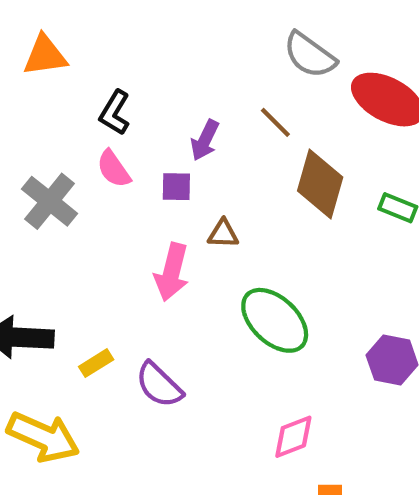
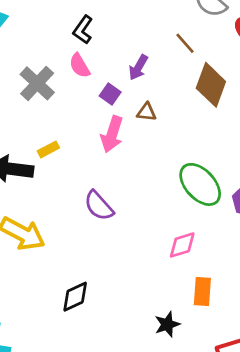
purple arrow: (205, 140) -> (138, 67), moved
purple square: (176, 187) -> (110, 94), moved, turned 30
green ellipse: (275, 320) -> (200, 184), moved
yellow rectangle: (96, 363) -> (48, 149), moved

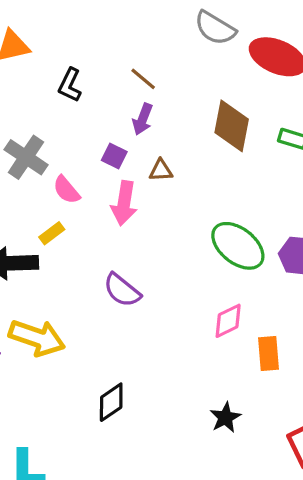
brown line: (185, 43) -> (143, 79), moved
pink semicircle: (80, 66) -> (66, 190), moved
orange rectangle: (202, 291) -> (268, 354), moved

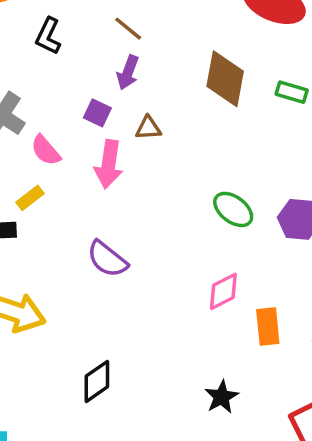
green ellipse: (238, 246) -> (233, 209), size x0.7

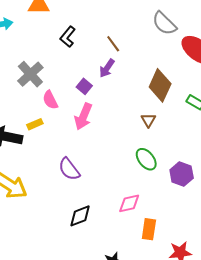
brown triangle: (148, 128) -> (148, 120), moved, turned 49
black diamond: (97, 381) -> (80, 216), moved

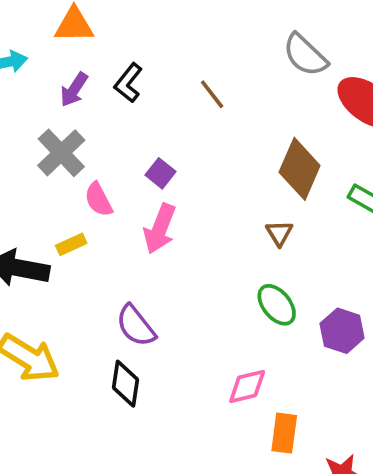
purple arrow: (107, 68) -> (74, 90), moved
black diamond: (80, 216) -> (125, 384), moved, turned -60

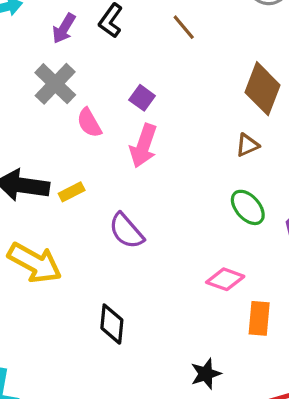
brown triangle: (279, 233) -> (247, 145), turned 40
yellow rectangle: (71, 244) -> (72, 192), moved
black diamond: (125, 384) -> (112, 324), moved
pink diamond: (247, 386) -> (225, 279), turned 36

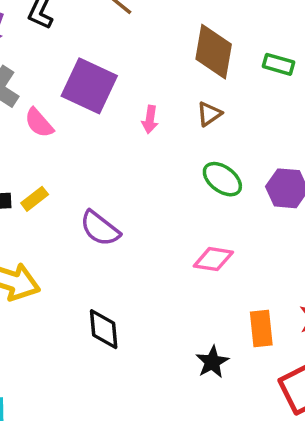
purple square: (142, 98) -> (89, 86), size x2.0
pink arrow: (143, 146) -> (150, 119), moved, size x0.6
orange rectangle: (259, 318) -> (261, 329), moved

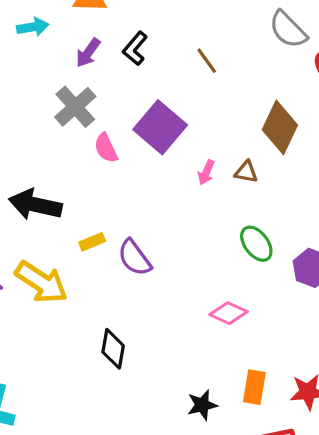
brown triangle: (209, 114) -> (246, 172), moved, turned 30
yellow rectangle: (35, 199) -> (92, 242), moved

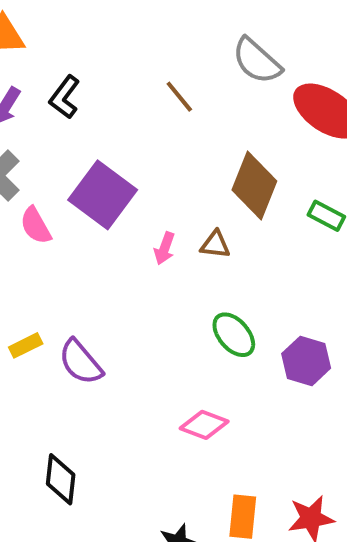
brown line: (207, 61) -> (179, 97), moved

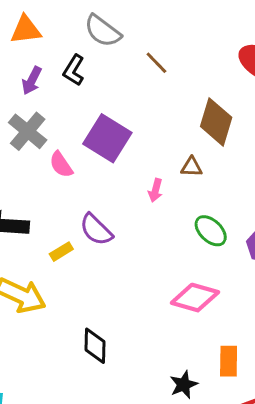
gray semicircle: (257, 61) -> (103, 31), moved
pink arrow: (165, 248) -> (155, 190), moved
purple semicircle: (81, 362) -> (96, 230), moved
pink diamond: (204, 425) -> (195, 298), size x1.4

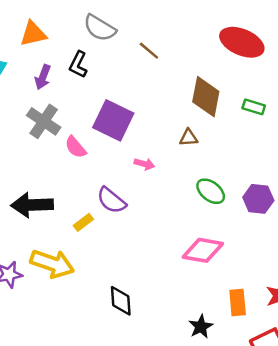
pink arrow: (155, 190) -> (144, 164), moved, turned -84

